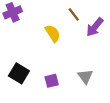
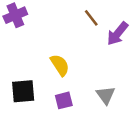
yellow semicircle: (53, 33) -> (60, 65), moved
black square: (19, 73) -> (23, 91), turned -36

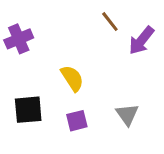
purple cross: (15, 15) -> (19, 39), moved

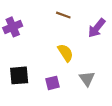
brown line: (110, 22) -> (63, 15), moved, turned -32
yellow semicircle: (72, 78) -> (65, 53), moved

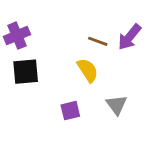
brown line: (63, 15) -> (98, 41), moved
black square: (19, 75) -> (26, 72), moved

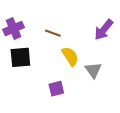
brown line: (98, 41) -> (53, 33), moved
gray triangle: (117, 105) -> (93, 70), moved

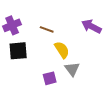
purple arrow: (104, 30) -> (91, 26), turned 78
gray triangle: (93, 70) -> (72, 69), moved

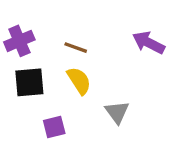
yellow semicircle: (62, 50) -> (79, 81), moved
purple square: (50, 78) -> (54, 127), moved

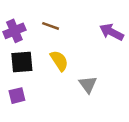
brown line: (76, 48) -> (51, 26), moved
purple square: (54, 127) -> (17, 96), moved

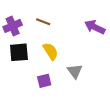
purple square: (17, 96) -> (44, 81), moved

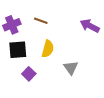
yellow semicircle: (51, 51) -> (48, 49), turned 48
purple square: (44, 81) -> (29, 74), moved, turned -32

